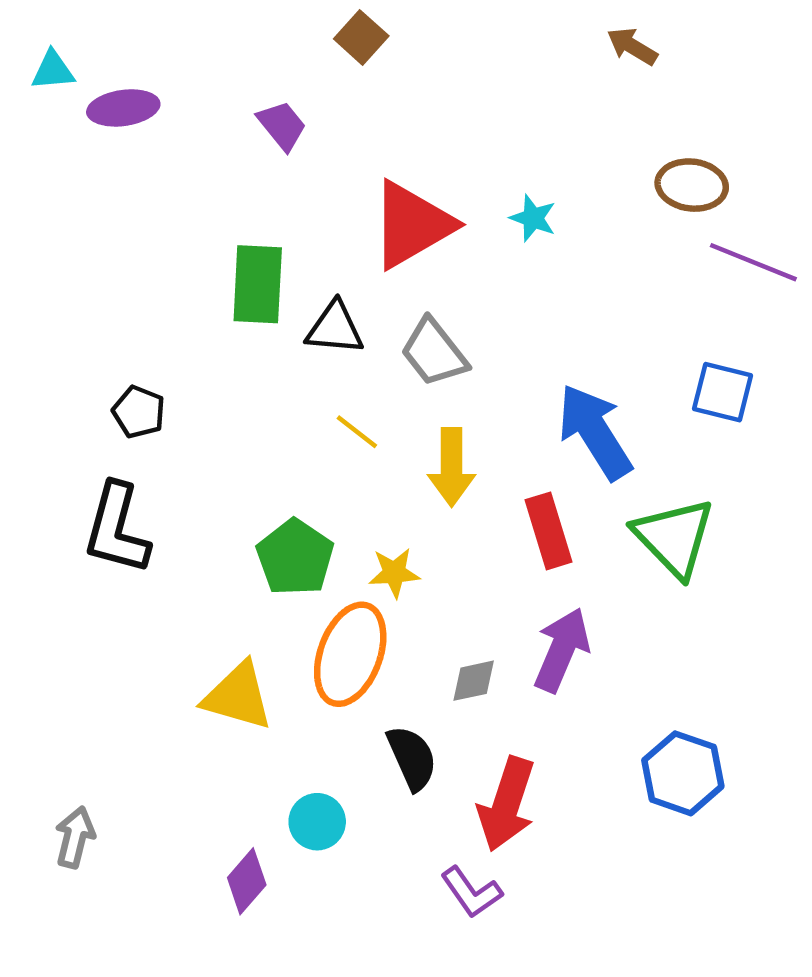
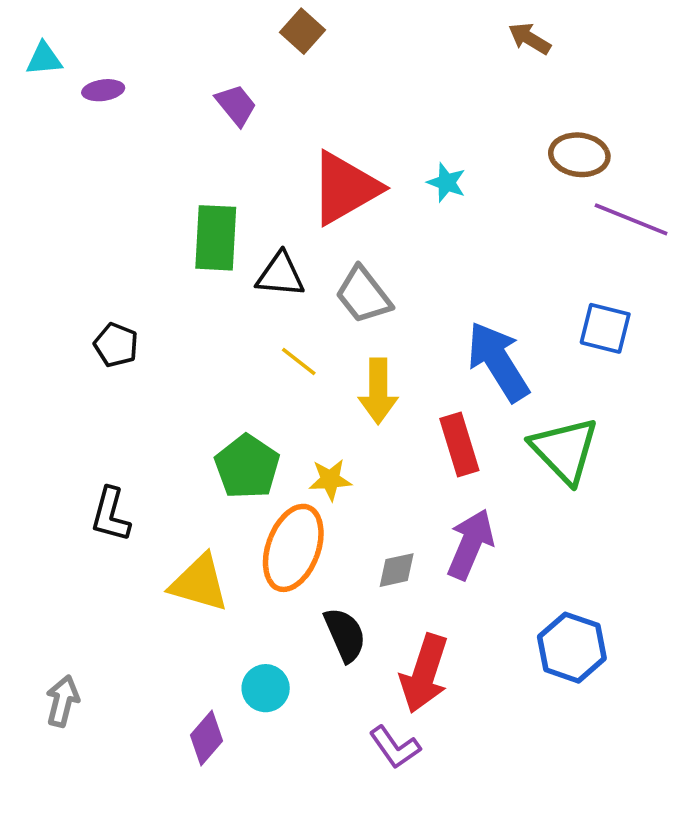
purple ellipse: (123, 108) -> (103, 90), size x0.7
black L-shape: (117, 529) -> (111, 515), moved, size x0.7

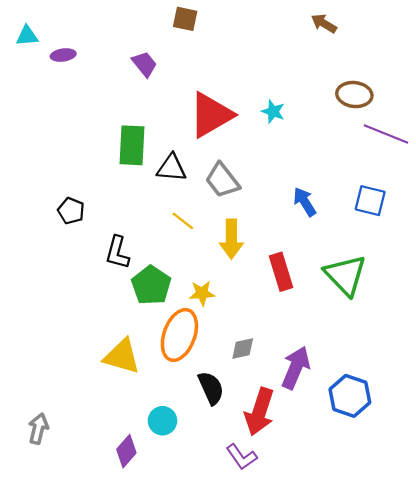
brown square: (302, 31) -> (185, 19), turned -30
blue arrow: (498, 361) -> (305, 202), moved, size x0.6
black L-shape: (111, 515) -> (117, 253), moved
purple arrow: (470, 544) -> (296, 368), moved

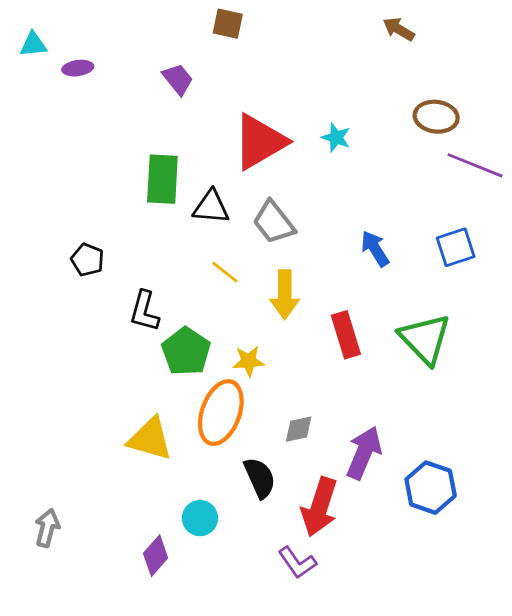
blue square: (370, 201) -> (456, 247), turned -32

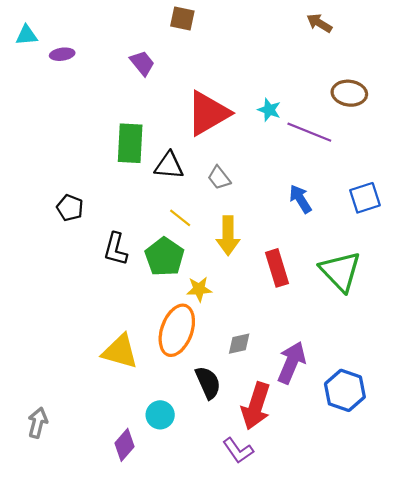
purple line: (475, 165) -> (309, 132), moved
gray trapezoid: (274, 222) -> (219, 178), size x0.7
green pentagon: (186, 351) -> (165, 257), moved

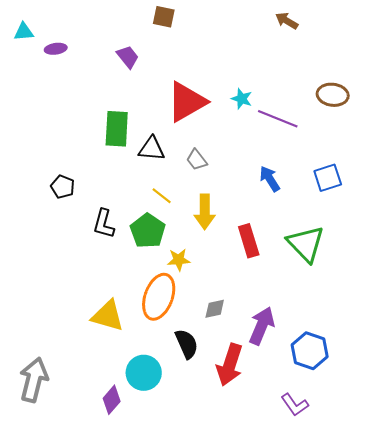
brown ellipse: (349, 93) -> (333, 95), moved
cyan circle: (160, 415) -> (144, 373), size x1.4
gray arrow: (38, 423) -> (34, 380), size x1.6
purple L-shape: (238, 451) -> (295, 405), moved

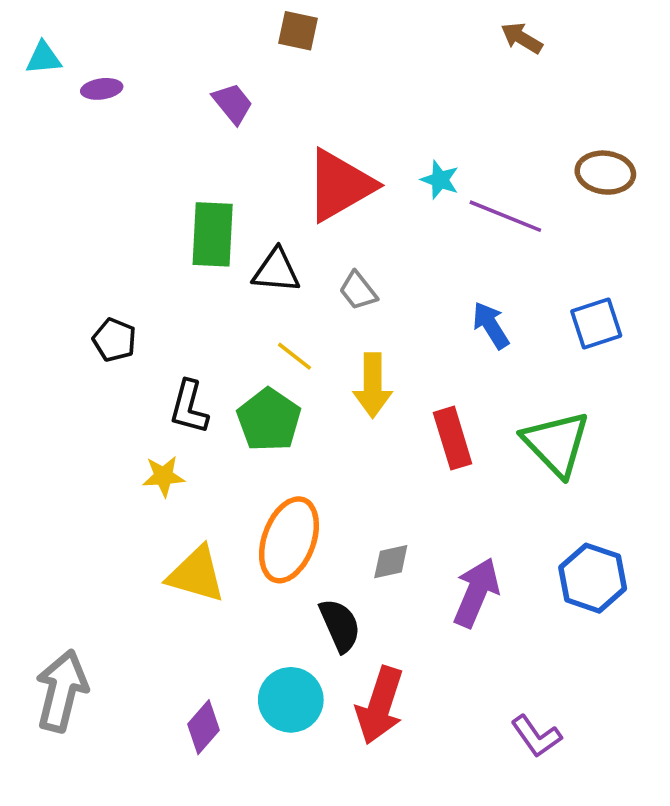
yellow star: (179, 260) -> (163, 476), moved
blue hexagon: (310, 351) -> (593, 578), moved
red arrow: (230, 365) -> (380, 705), moved
cyan circle: (144, 373) -> (291, 700), moved

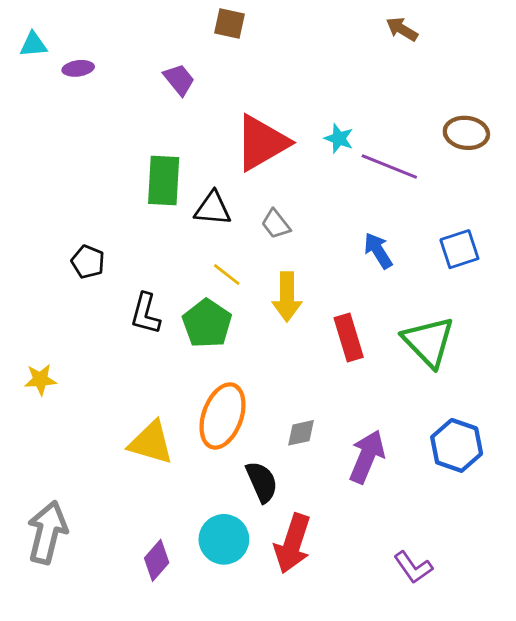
yellow star: (163, 476) -> (40, 380), moved

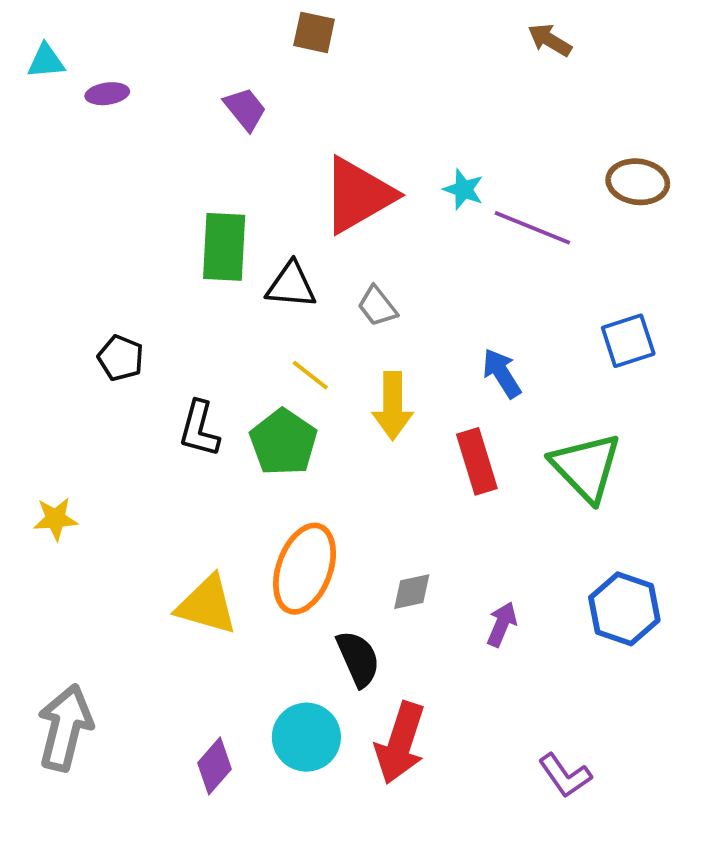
blue arrow: (378, 251) -> (502, 373), moved
purple arrow: (367, 457) -> (502, 624), size x0.6

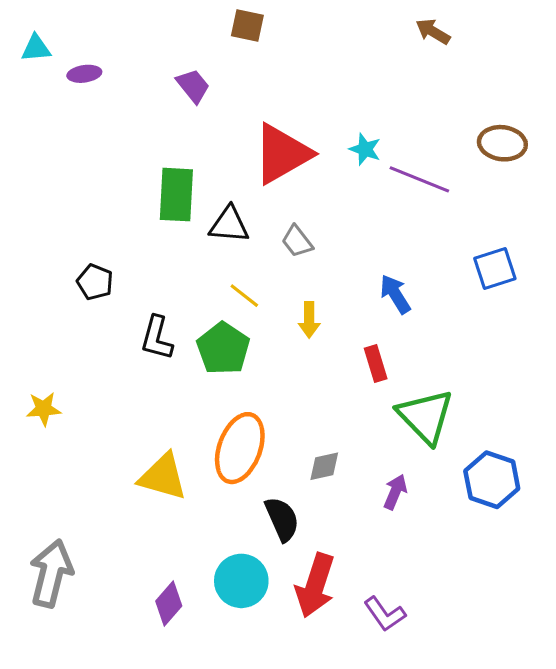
yellow arrow: (393, 406) -> (309, 320), size x0.7
red rectangle: (477, 461) -> (376, 364), size x0.7
green triangle: (586, 467) -> (425, 416), moved
purple L-shape: (565, 775) -> (385, 614), moved

